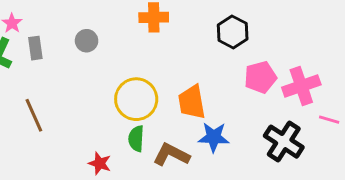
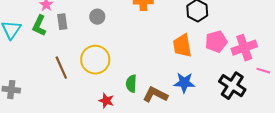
yellow circle: (136, 99) -> (95, 60), moved
orange trapezoid: (192, 102) -> (182, 46), moved

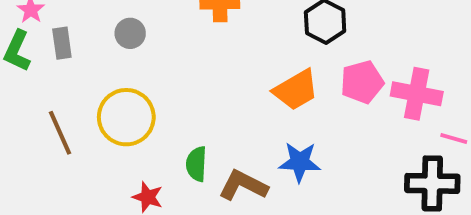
orange trapezoid: (182, 46) -> (296, 90), turned -110
pink cross: (244, 48) -> (417, 94), turned 30
black cross: (232, 86) -> (432, 183), moved, turned -32

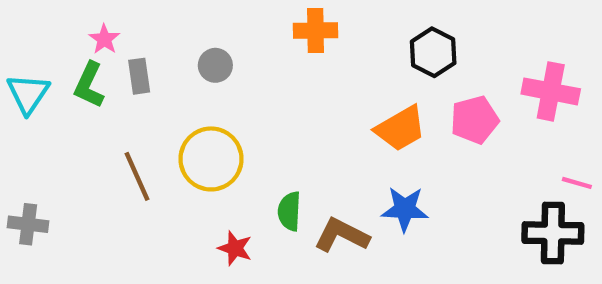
pink cross: (417, 94) -> (551, 91), moved

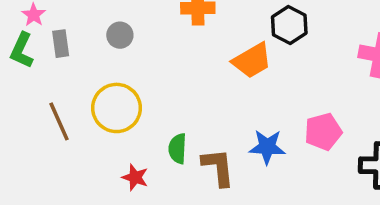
pink pentagon: (474, 120) -> (323, 132), moved
orange trapezoid: (400, 128) -> (252, 61), moved
brown L-shape: (342, 235) -> (218, 167), turned 57

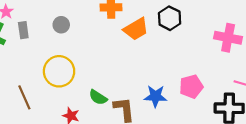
orange trapezoid: (252, 61) -> (136, 29), moved
brown line: (59, 121) -> (24, 97), moved
green semicircle: (177, 149) -> (98, 97), turned -60

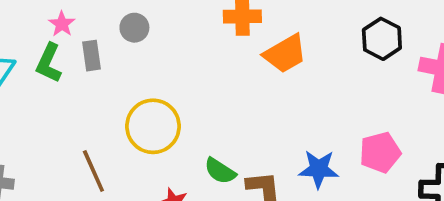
black hexagon: (170, 18) -> (382, 39), moved
gray circle: (61, 25) -> (134, 28), moved

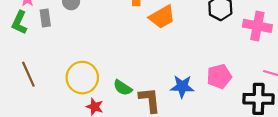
yellow circle: (153, 126) -> (82, 78), moved
brown line: (93, 171) -> (28, 74), moved

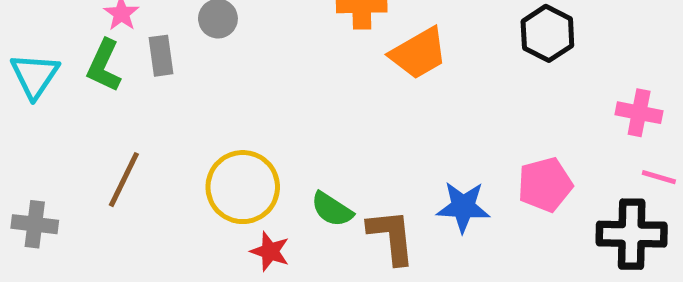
pink cross: (257, 26) -> (639, 113), moved, size x0.7
brown line: (28, 74) -> (124, 180), turned 50

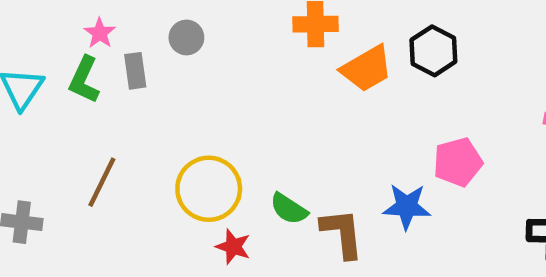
black hexagon: (547, 33) -> (433, 51), moved
pink pentagon: (545, 185) -> (458, 162), moved

